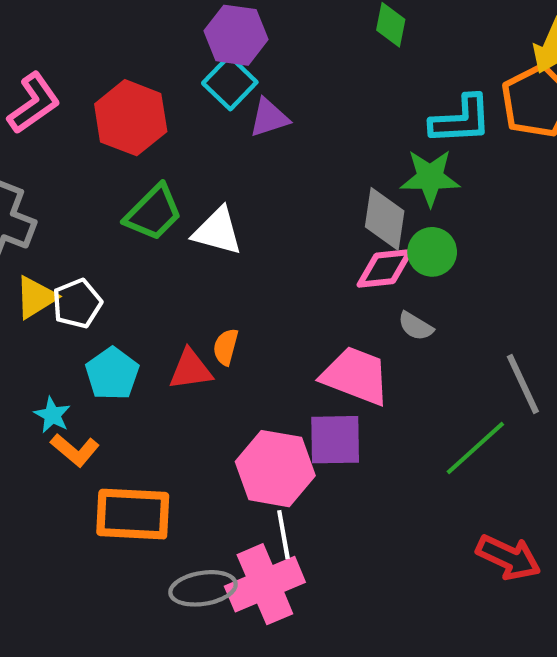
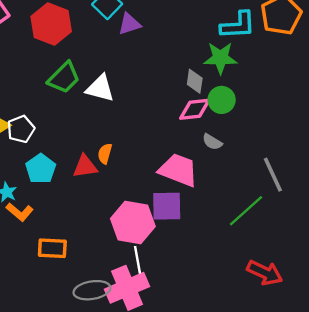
gray diamond: (385, 219) -> (195, 81), size x0.7
orange rectangle: (133, 514) -> (52, 248), size x0.7

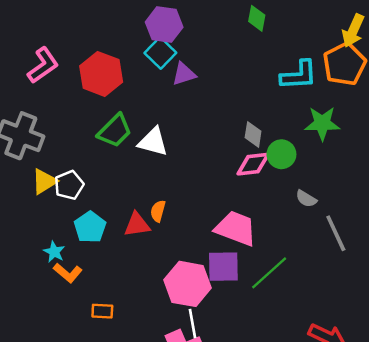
green star: (220, 58) -> (322, 123), moved
gray semicircle: (212, 142) -> (306, 199), moved
green line: (246, 211) -> (269, 273), moved
orange rectangle: (52, 248) -> (102, 311), size x0.7

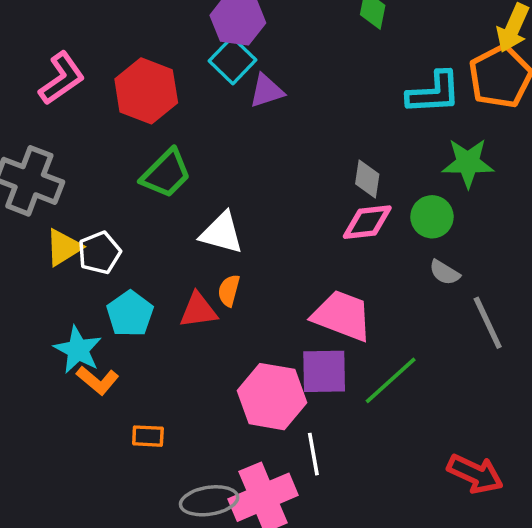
white triangle: (153, 142) -> (222, 233), moved
green circle: (281, 154) -> (432, 217), moved
cyan star: (54, 252) -> (78, 350), size x1.5
white line: (193, 323) -> (313, 454), moved

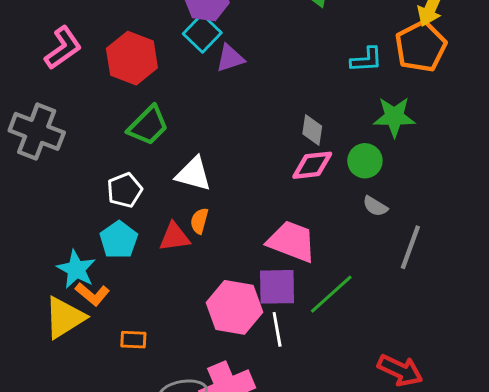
cyan L-shape: (434, 93) -> (366, 60), size x0.7
yellow triangle: (63, 247) -> (64, 318), moved, size x1.4
white pentagon: (99, 253) -> (125, 190), moved
gray line: (488, 323) -> (410, 247), turned 45
white line: (313, 454) -> (277, 329), moved

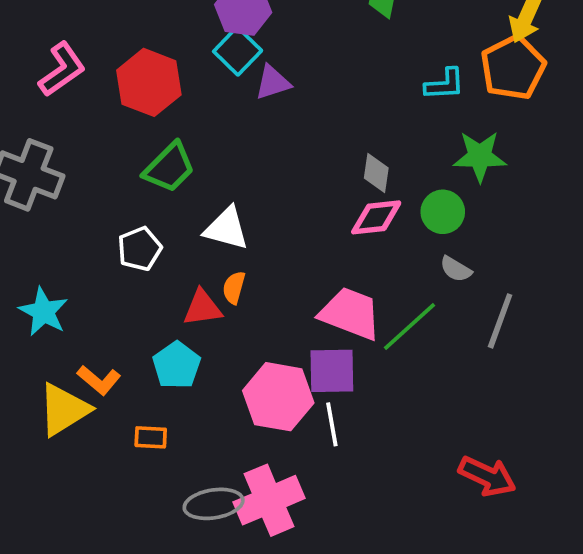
cyan pentagon: (119, 240) -> (177, 365), moved
cyan star: (76, 269) -> (43, 312), moved
green line: (331, 294) -> (409, 326), moved

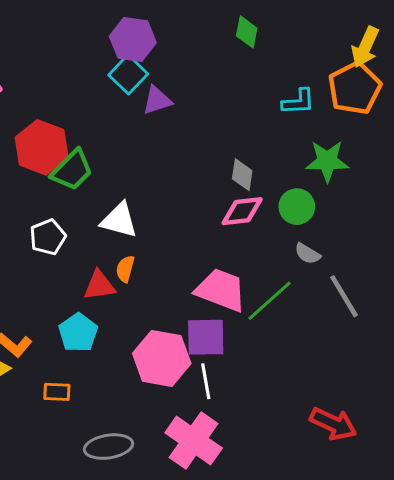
red hexagon: (149, 82) -> (42, 147), moved
gray line: (500, 321) -> (344, 296), turned -51
pink cross: (269, 500) -> (194, 440), moved, turned -32

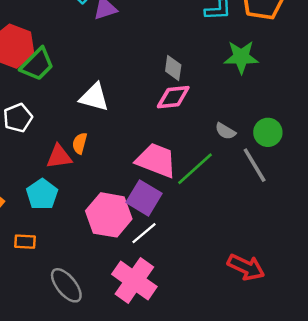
green circle: (297, 207) -> (268, 132), moved
white triangle: (119, 220) -> (94, 97), moved
purple square: (206, 337) -> (144, 198), turned 32
white line: (206, 381) -> (144, 233), turned 60
gray ellipse: (109, 447) -> (66, 285), turned 60

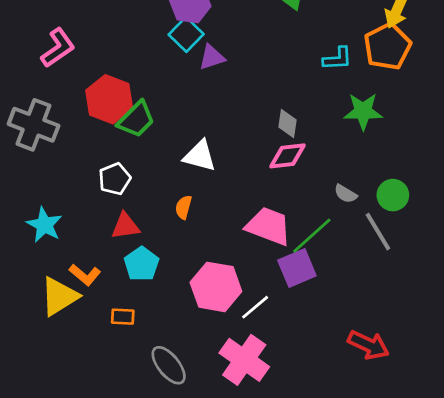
red triangle: (59, 157) -> (125, 226), moved
purple square: (144, 198) -> (297, 268), moved, turned 36

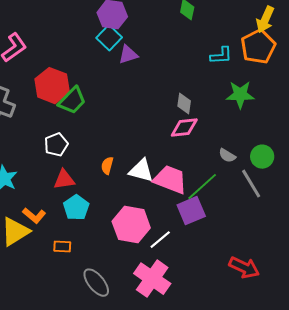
white triangle: (200, 156) -> (141, 171), moved

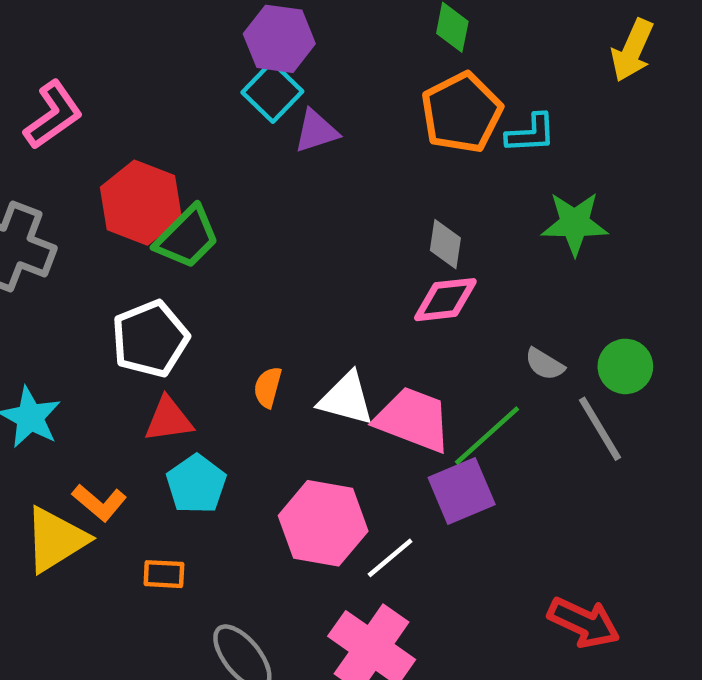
orange pentagon: (258, 47) -> (462, 113), moved
white pentagon: (56, 145) -> (150, 339), size x1.4

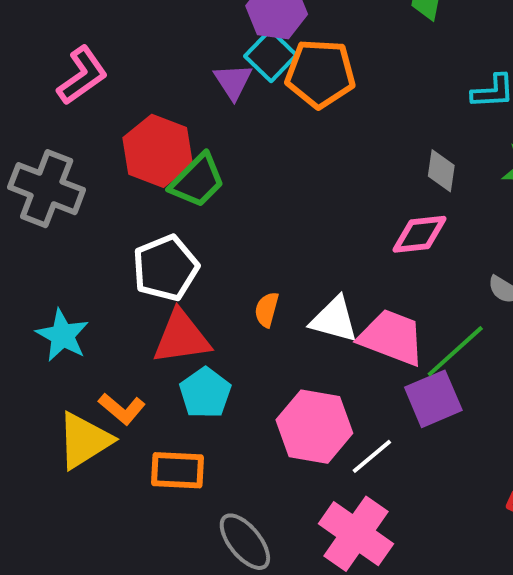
orange pentagon: (462, 113) -> (320, 74), moved, turned 30
purple triangle: (316, 131) -> (233, 81), moved, turned -45
gray diamond: (445, 244) -> (441, 171), moved
red triangle: (169, 420) -> (181, 337), size x1.4
orange rectangle: (164, 574) -> (177, 470), size x1.5

